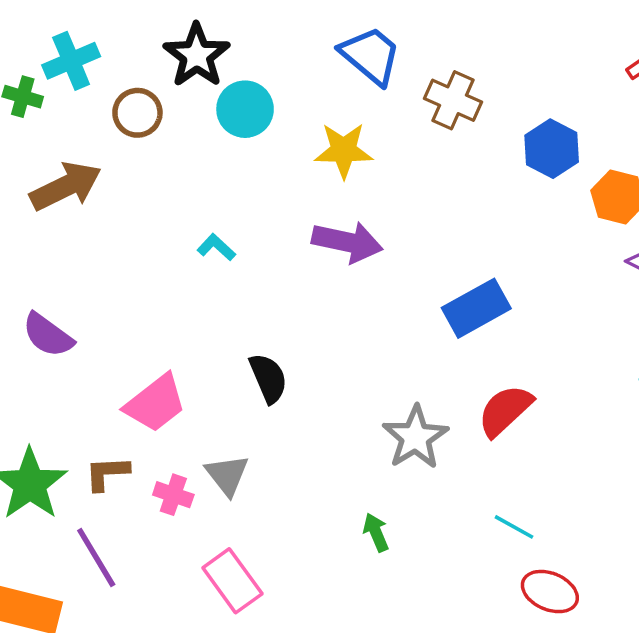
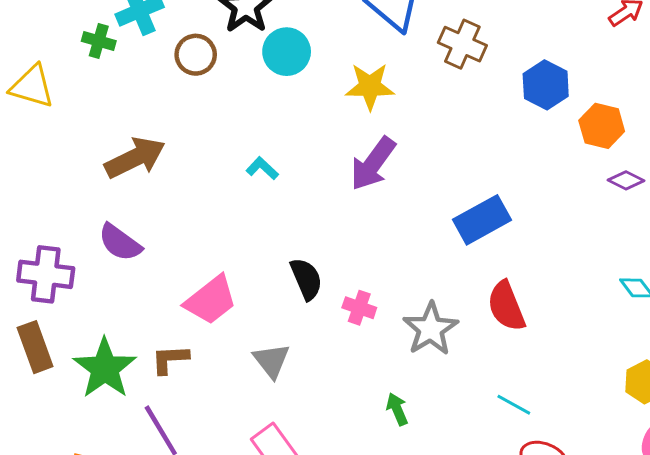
brown arrow: (66, 186) -> (135, 158), moved
purple arrow: (347, 242) -> (373, 164), turned 114
red semicircle: (505, 410) -> (506, 306), turned -69
pink cross: (173, 495) -> (359, 308), moved

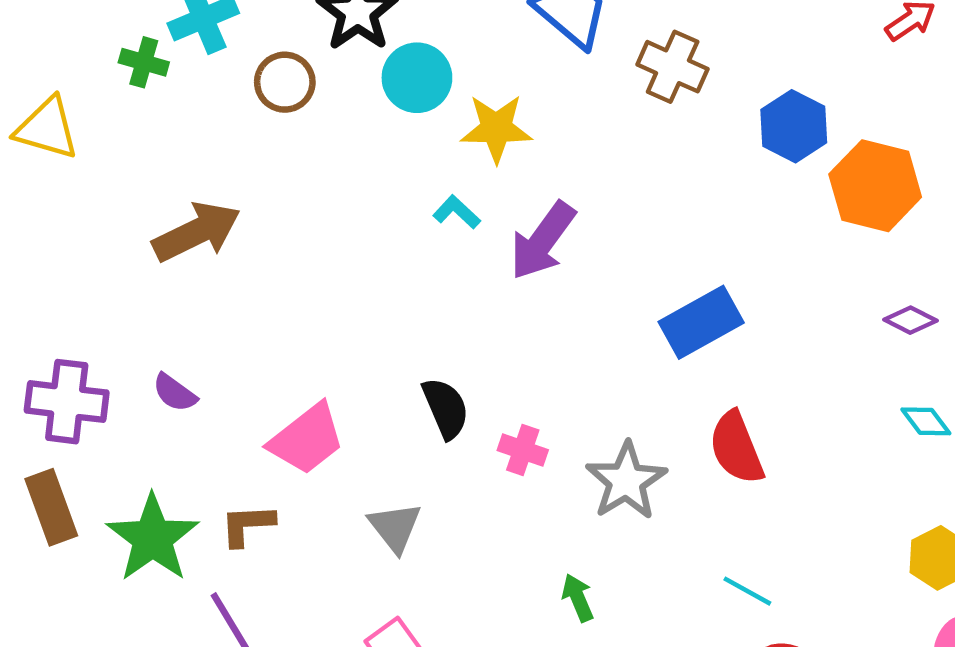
yellow star: (370, 86) -> (496, 128), moved
orange hexagon: (602, 126) -> (875, 186), size x1.4
cyan L-shape: (262, 168) -> (457, 212), moved
purple diamond: (626, 180) -> (910, 320), moved
purple semicircle: (120, 243) -> (175, 393), moved, size x0.7

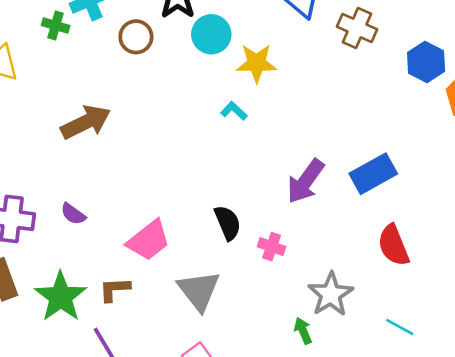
purple arrow: (543, 241) -> (306, 181), moved
gray star: (626, 481) -> (331, 294), moved
gray triangle: (395, 527) -> (199, 291), size x1.4

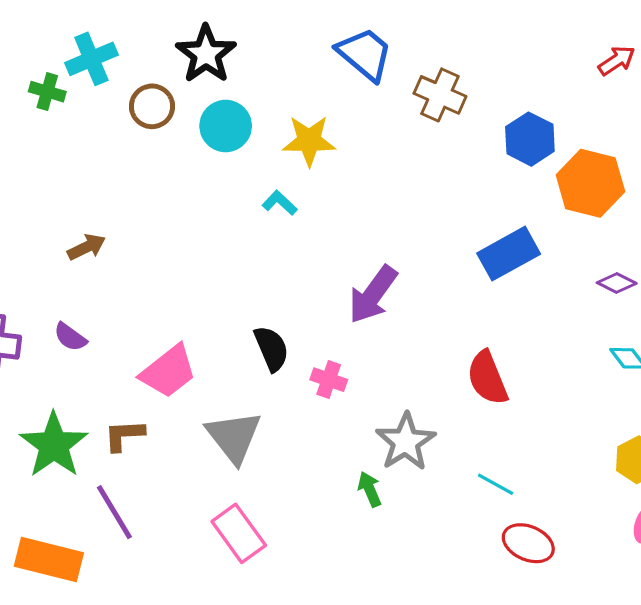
cyan circle: (211, 34) -> (226, 126), moved
brown arrow: (86, 122) -> (87, 247), moved, size x0.6
blue rectangle: (373, 174) -> (509, 254), moved

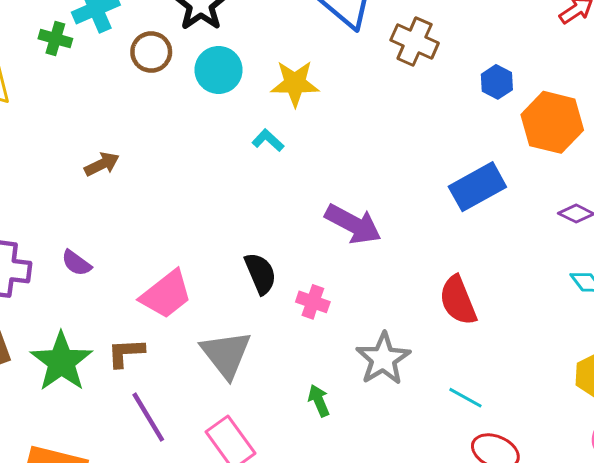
blue hexagon: (530, 139) -> (497, 82), size x0.7
brown arrow: (87, 247) -> (102, 164), moved
purple arrow: (373, 294) -> (353, 224), turned -98
green arrow: (370, 489) -> (319, 401), moved
purple line: (114, 512) -> (148, 417), moved

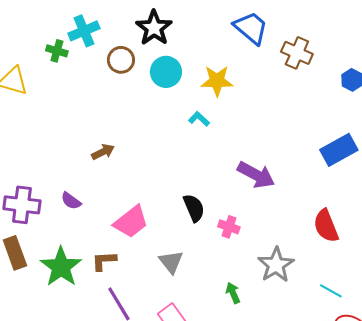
brown arrow: (102, 164) -> (103, 152), moved
gray triangle: (226, 354) -> (171, 262), size x0.7

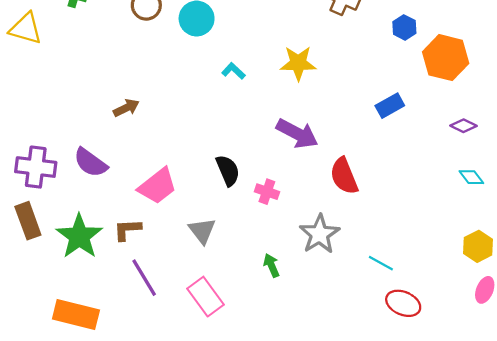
yellow star: (217, 81) -> (298, 63), moved
blue rectangle: (339, 150) -> (390, 106), size x0.7
purple semicircle: (71, 201) -> (90, 163), size x1.5
red semicircle: (326, 226) -> (344, 176), moved

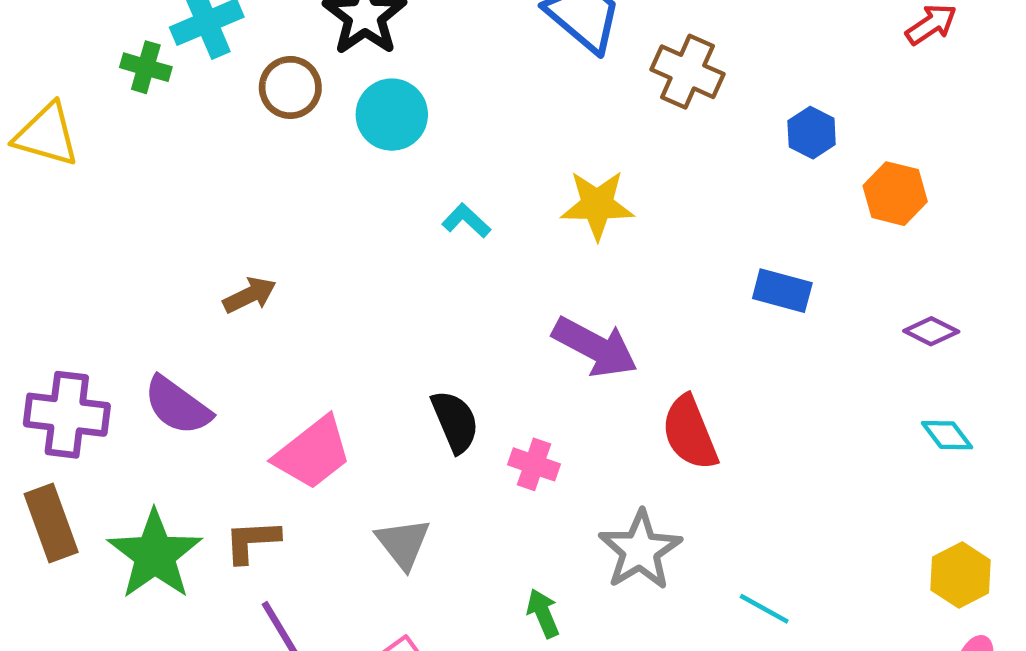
orange hexagon: (446, 58) -> (895, 194), size x0.7
blue rectangle: (390, 106) -> (782, 291), turned 44

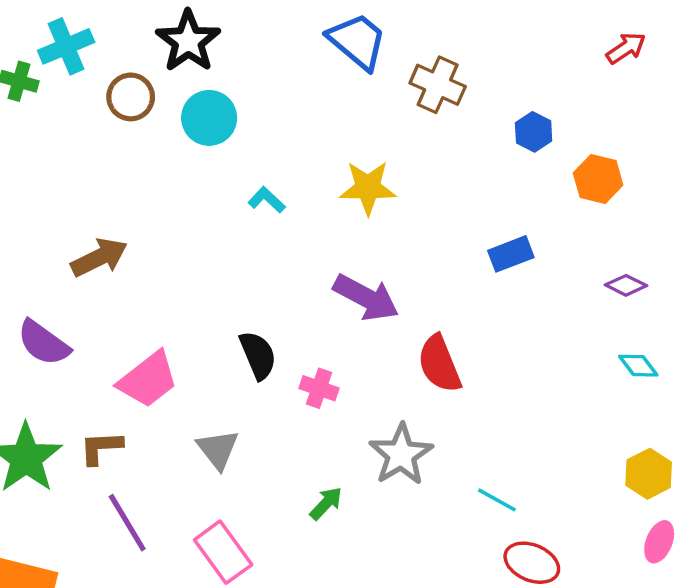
blue rectangle: (782, 291) -> (511, 254), turned -36
brown arrow: (250, 295) -> (99, 257), size x1.4
green arrow: (543, 613) -> (326, 503), turned 66

